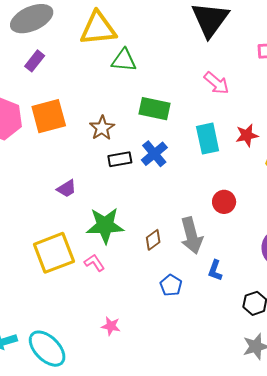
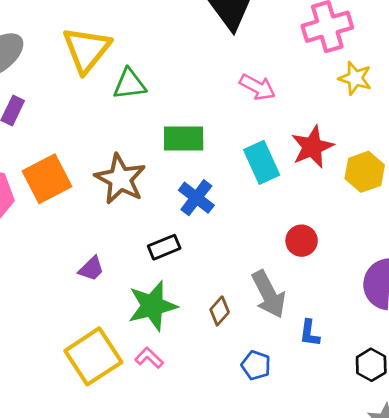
yellow triangle: (98, 28) -> (87, 50), turned -33
brown star: (102, 128) -> (120, 179), size x1.5
red star: (247, 135) -> (312, 147), size x1.4
black rectangle: (120, 159) -> (164, 247), moved

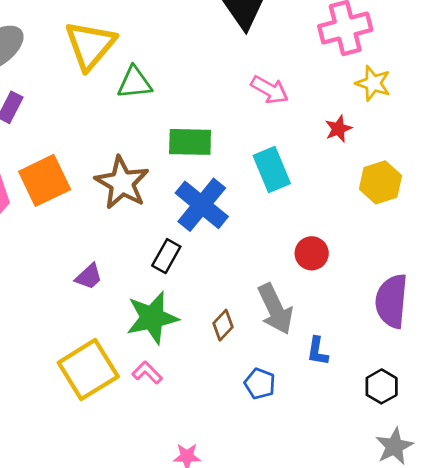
red star: (312, 147) -> (338, 129), moved, size x0.6
blue cross: (196, 198) -> (202, 205), size x1.4
black rectangle: (164, 247) -> (166, 256), turned -40

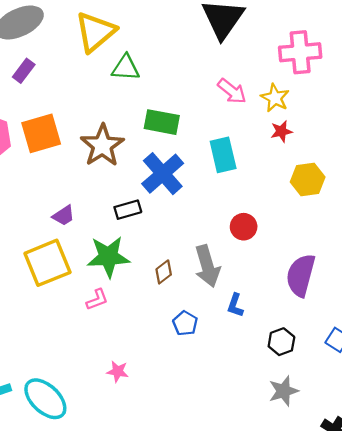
yellow star: (373, 83) -> (275, 98), moved
black rectangle: (166, 256) -> (128, 210), turned 35
yellow square: (88, 370) -> (47, 263), moved
pink L-shape: (147, 373) -> (97, 300), turned 105

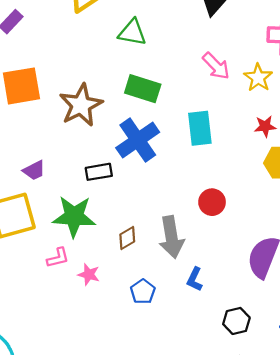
green triangle: (126, 68) -> (132, 32), moved
red star: (281, 131) -> (265, 126), moved
pink star: (118, 371) -> (89, 274), moved

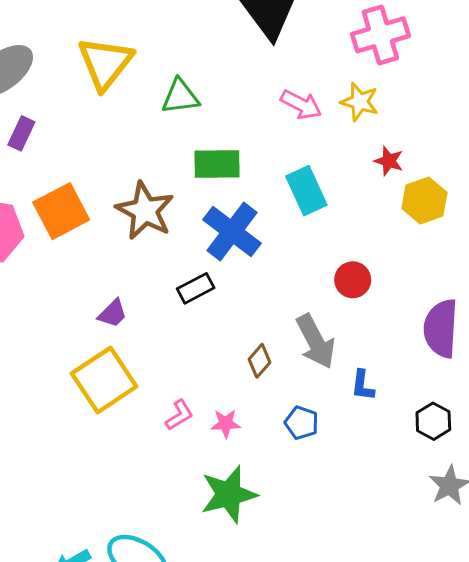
red star: (265, 126) -> (389, 161), turned -30
green star: (74, 216) -> (229, 494), moved

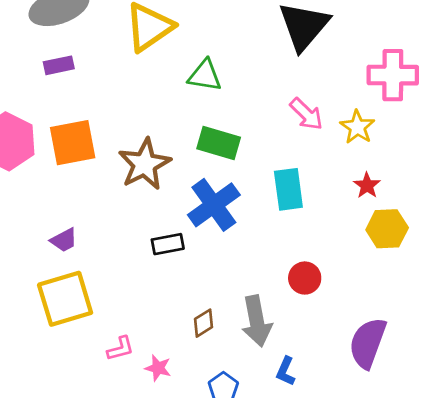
purple rectangle: (21, 133) -> (59, 65), turned 36
purple trapezoid: (113, 313) -> (64, 240), moved

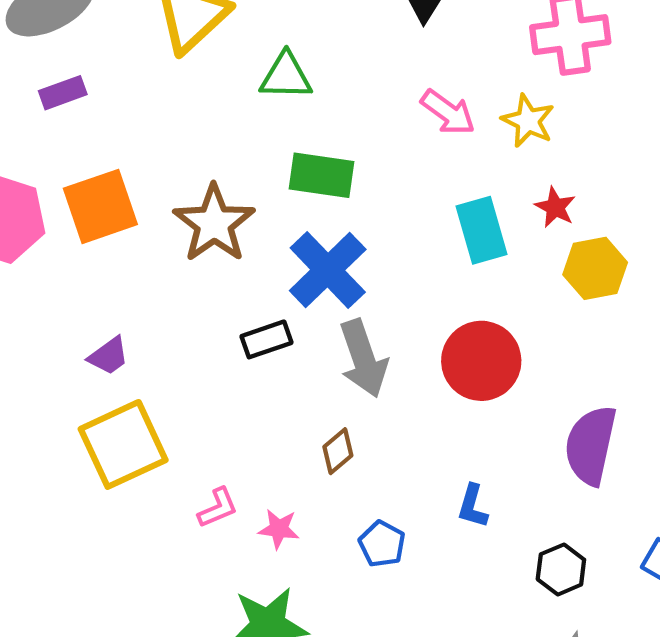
cyan rectangle: (288, 189) -> (481, 230), moved
red circle: (305, 278) -> (481, 361), size x1.6
gray arrow: (257, 321) -> (363, 359), moved

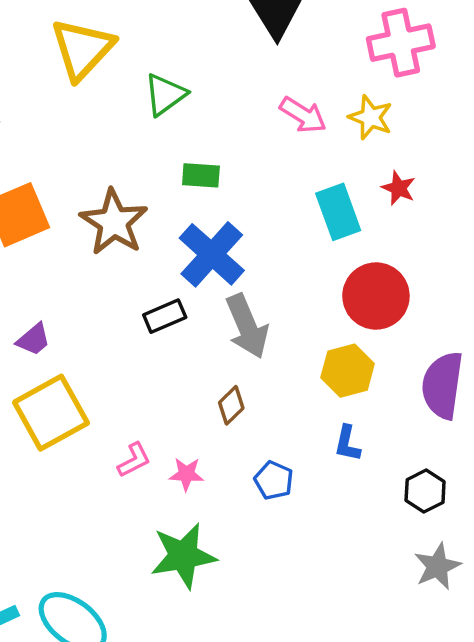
green triangle: (286, 76) -> (165, 95), turned -33
green rectangle: (322, 175) -> (201, 175), size x0.7
yellow hexagon: (595, 268) -> (348, 371), moved
red circle: (481, 361) -> (376, 296), moved

